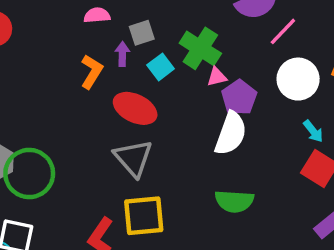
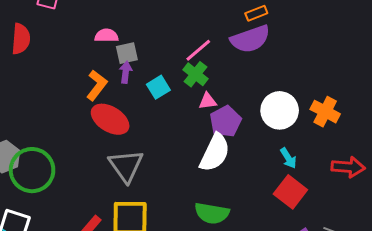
pink line: (283, 31) -> (198, 50), moved
gray square: (142, 33) -> (127, 53), moved
green cross: (200, 48) -> (195, 74), size x0.7
red ellipse: (135, 108) -> (110, 119), moved

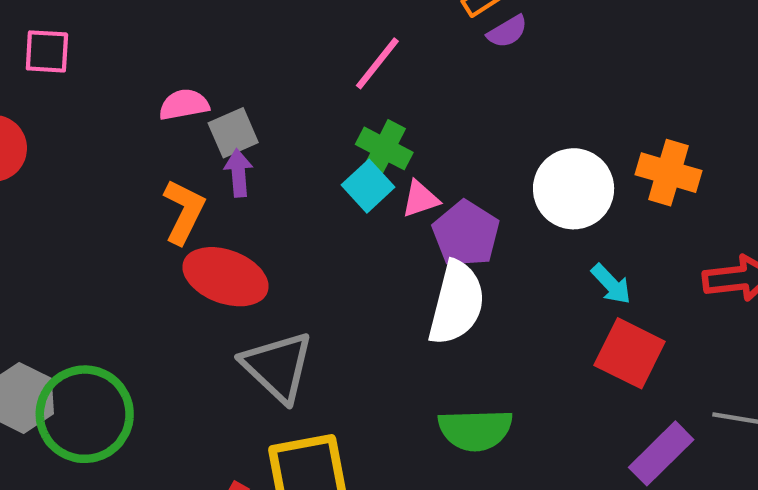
purple semicircle: (250, 39) -> (507, 32), moved, size x0.5
pink line: (198, 50) -> (377, 63), moved
cyan square: (158, 87) -> (368, 186), moved

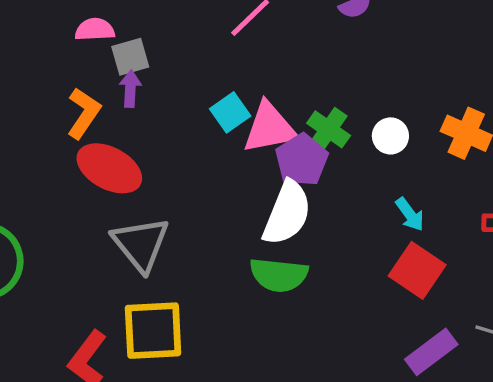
green cross: (384, 148) -> (329, 129), moved
white circle: (574, 189) -> (390, 136), size x0.6
pink triangle: (420, 199) -> (270, 128), size x1.8
green semicircle: (475, 430) -> (279, 275), moved

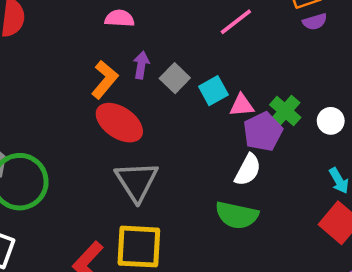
gray square: (130, 57) -> (175, 78), moved, turned -36
pink triangle: (270, 128) -> (242, 105), size x0.6
white semicircle: (287, 213) -> (248, 170), size x0.7

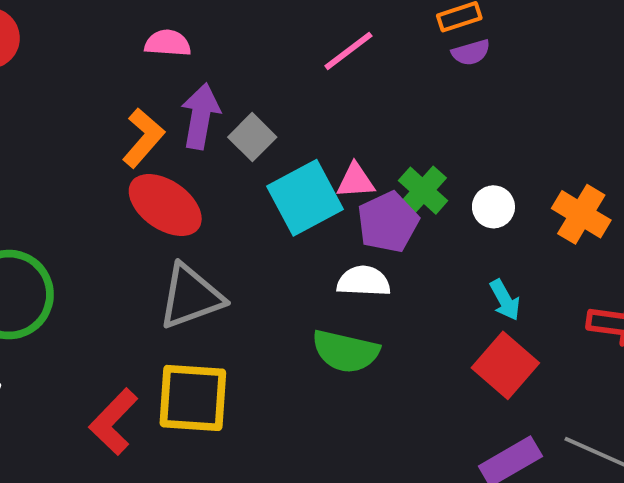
purple arrow: (141, 65) -> (200, 116), size x1.5
cyan square: (213, 91) -> (305, 198), moved, size x1.6
white semicircle: (248, 170) -> (364, 281), turned -116
gray triangle: (137, 181) -> (191, 297), turned 42

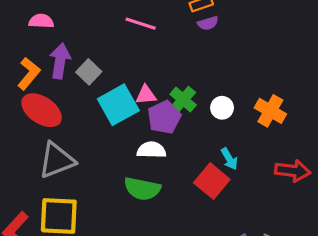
pink line: (348, 51) -> (141, 24), turned 56
red square: (505, 365) -> (212, 181), moved

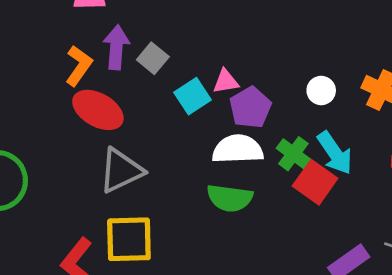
green cross: (183, 100) -> (293, 154), moved
cyan square: (118, 105) -> (193, 96), size x0.7
white semicircle: (151, 150) -> (238, 149), size x1.4
cyan arrow: (229, 159) -> (335, 153), size x1.6

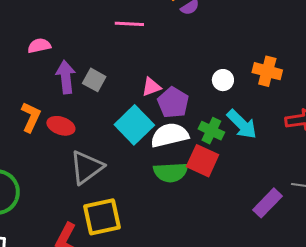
orange L-shape: (79, 66) -> (31, 117), moved
cyan square: (193, 96) -> (134, 125), moved, size x1.4
red ellipse: (98, 110) -> (61, 126), size x0.7
red square: (315, 182) -> (203, 161), moved

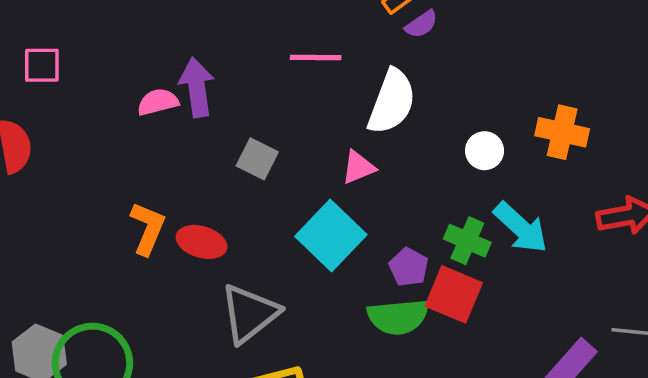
purple arrow: (66, 77) -> (197, 87), moved
purple pentagon: (173, 103) -> (409, 267), moved, size x0.7
white semicircle: (170, 135) -> (392, 102), moved, turned 126

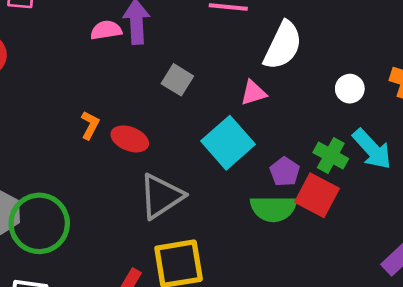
orange L-shape: (148, 228) -> (90, 125), size x0.7

